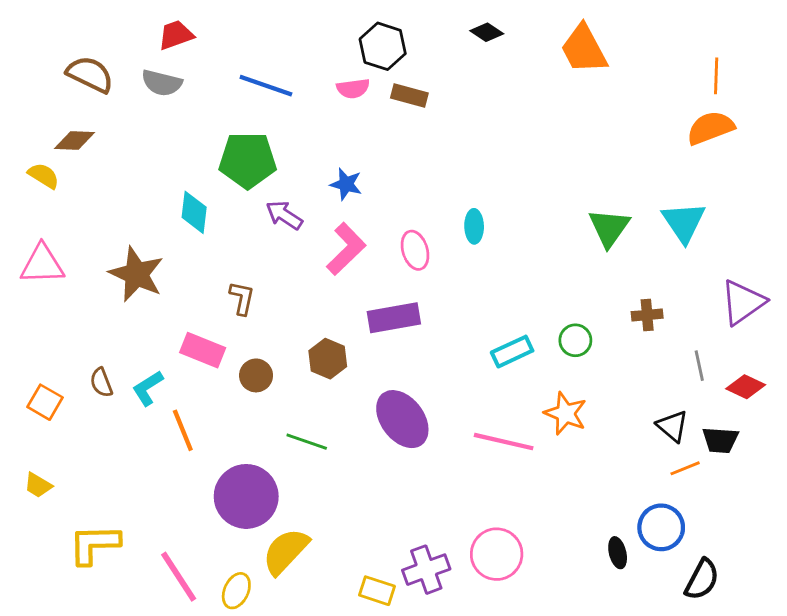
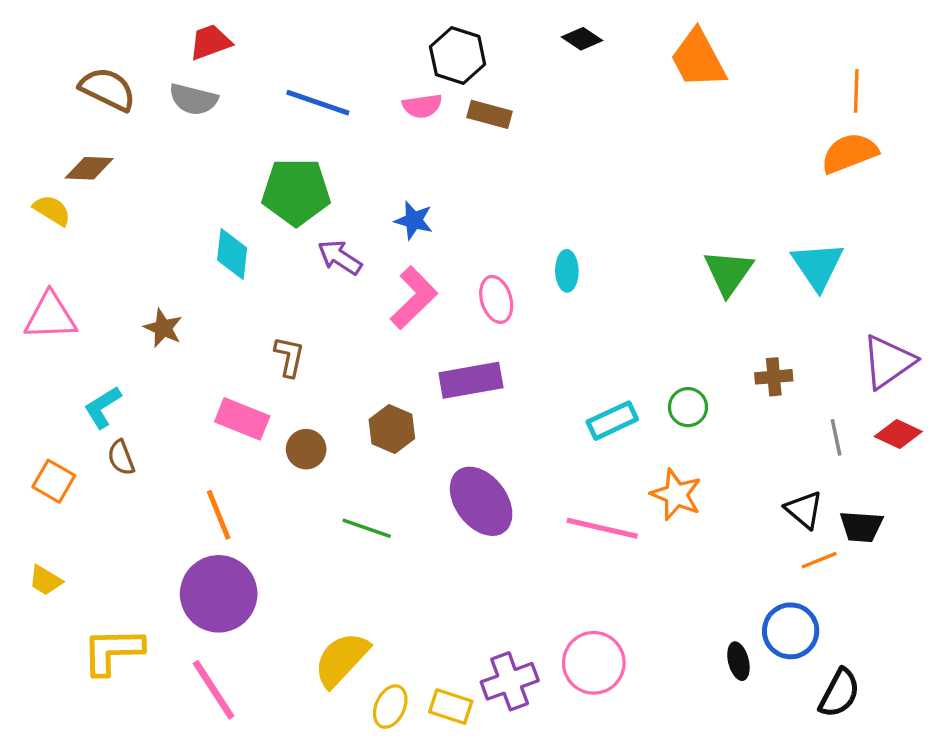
brown star: (136, 274) -> (163, 328), size x0.6
red diamond: (746, 387) -> (898, 434), moved
cyan L-shape: (148, 388) -> (103, 407), moved
purple circle: (246, 496) -> (219, 594), moved
yellow ellipse: (236, 591) -> (390, 707), moved

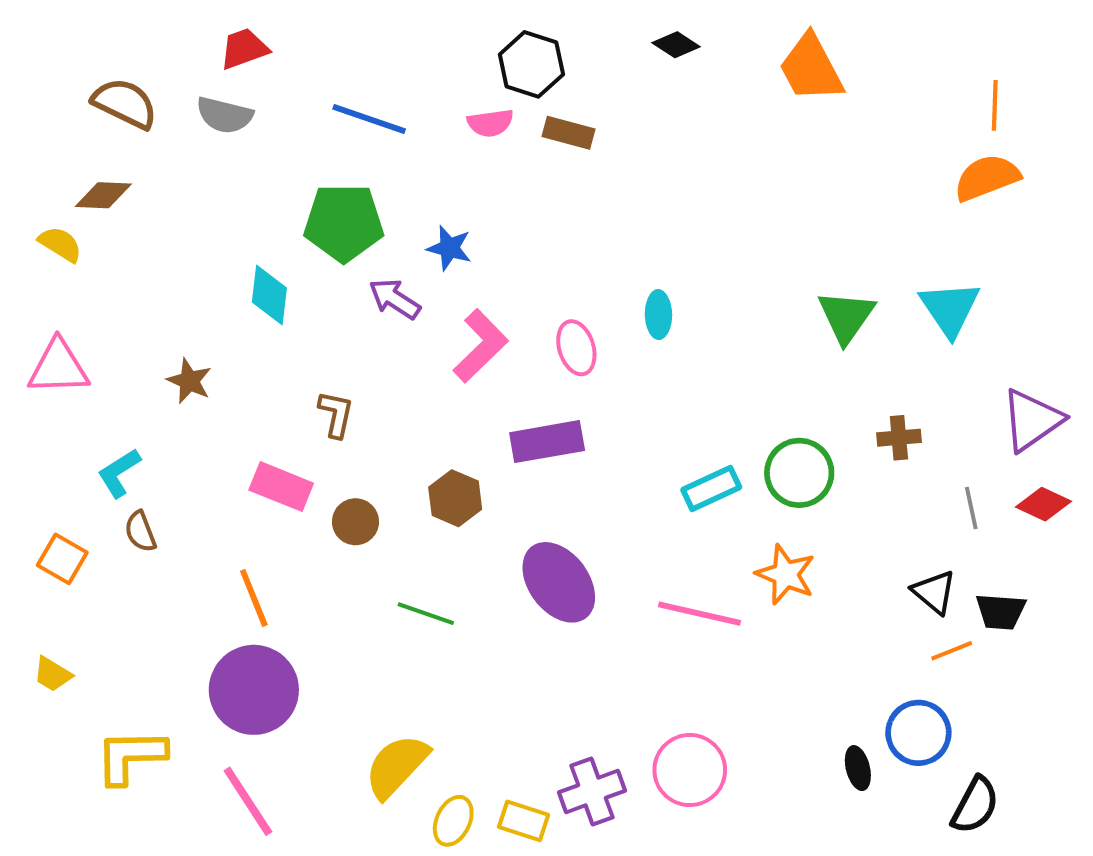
blue star: (414, 220) -> (449, 248), moved
green circle: (688, 407) -> (799, 473), size x1.5

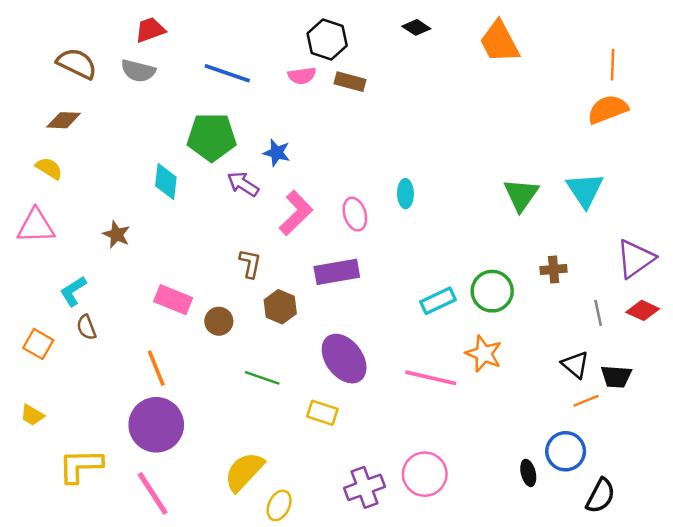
yellow semicircle: (60, 244) -> (49, 168), moved
brown L-shape: (336, 414) -> (250, 263), moved
yellow rectangle: (524, 821) -> (322, 413), moved

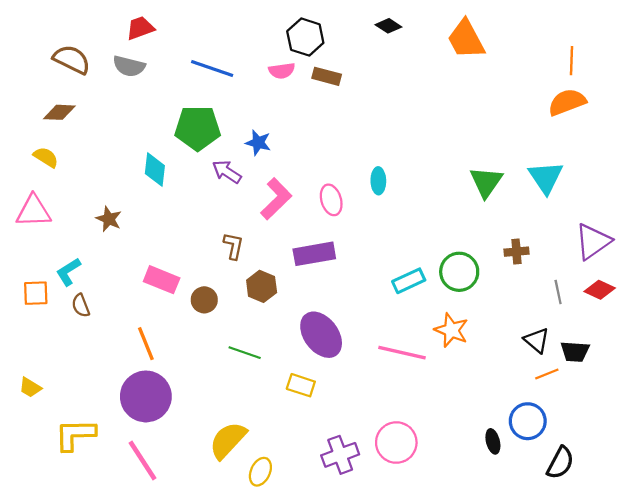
orange square: (38, 344) -> (36, 293), moved, turned -32

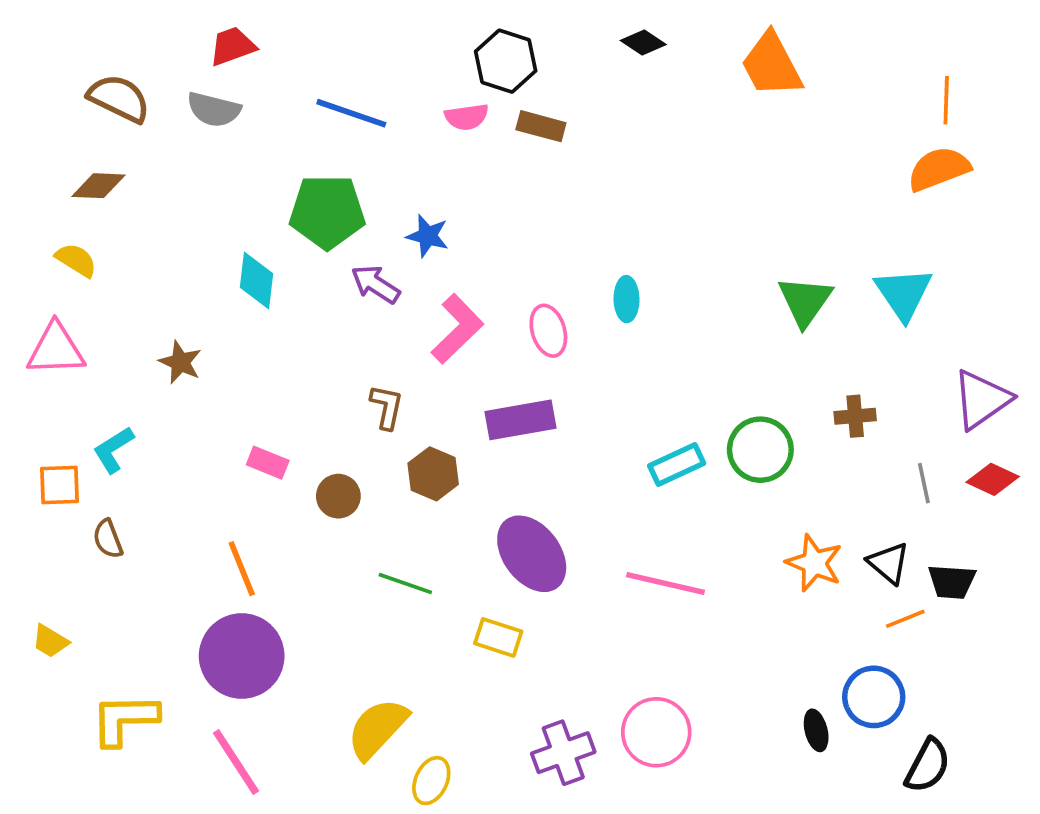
pink rectangle: (162, 280) -> (268, 463), size x0.7
brown semicircle: (81, 305) -> (108, 539), moved
orange star: (451, 330) -> (814, 563), moved

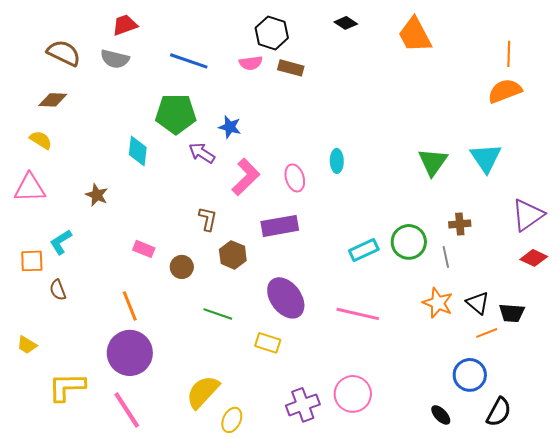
gray line: (924, 483) -> (446, 257), moved
black ellipse: (816, 730) -> (441, 415), moved, turned -30

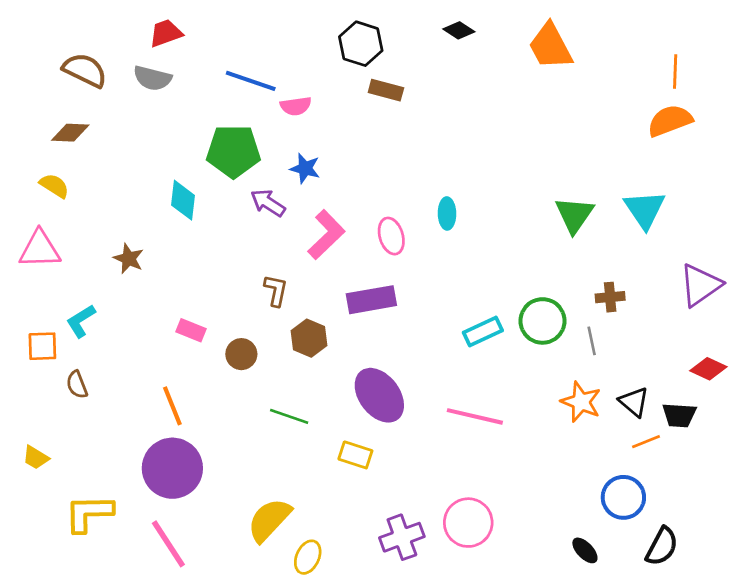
pink semicircle: (251, 63) -> (296, 106), moved
red diamond: (534, 258) -> (708, 369), moved

